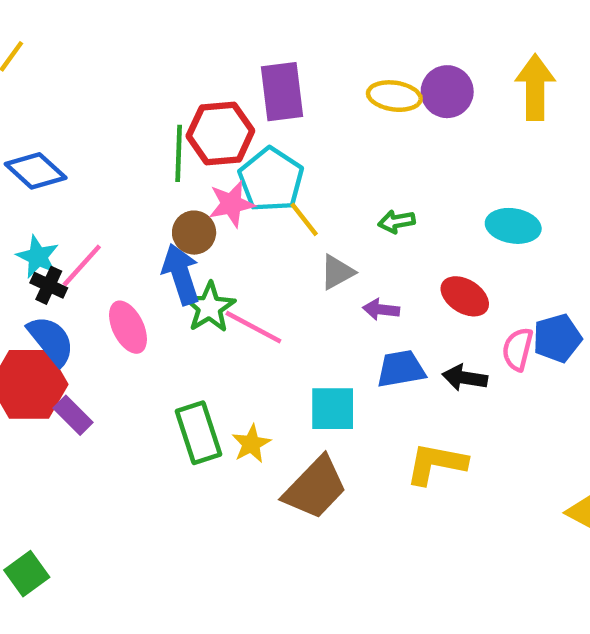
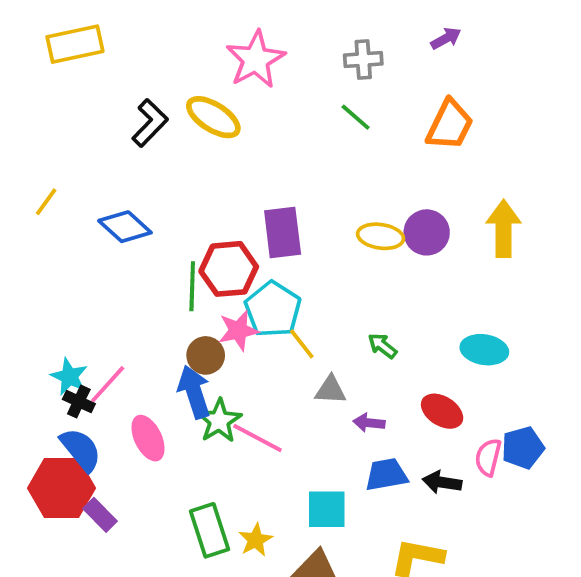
blue diamond: (36, 171) -> (125, 227), moved
green arrow: (397, 222) -> (382, 346), turned 48
gray triangle: (337, 272) -> (331, 390), turned 32

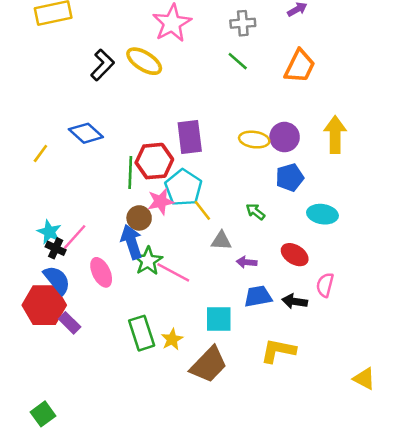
yellow line: (46, 202) -> (40, 153), moved
blue pentagon: (523, 448) -> (290, 177), moved

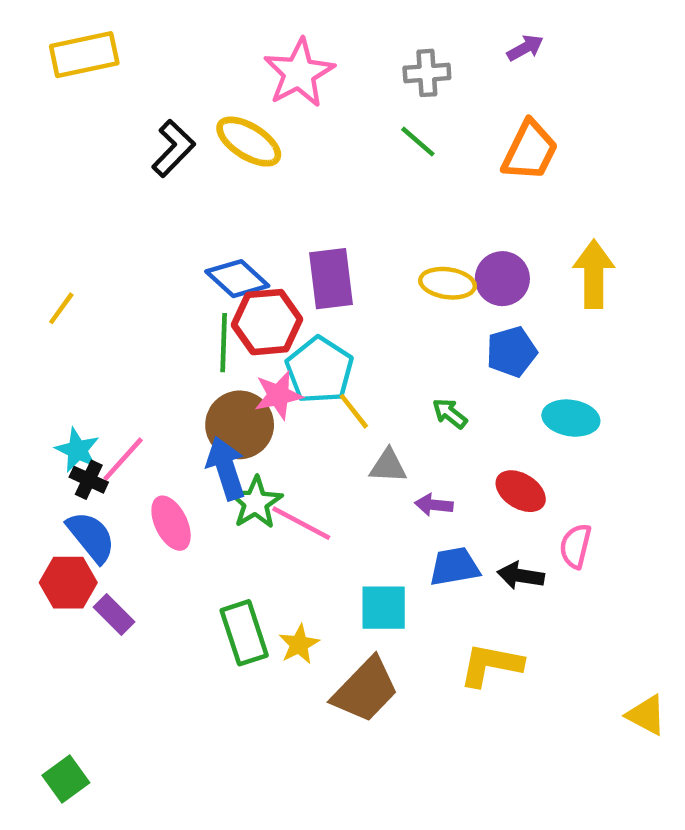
blue diamond: (86, 133) -> (237, 279), moved
brown circle: (139, 218) -> (240, 425), size x1.5
red hexagon: (44, 305) -> (68, 583), size x0.7

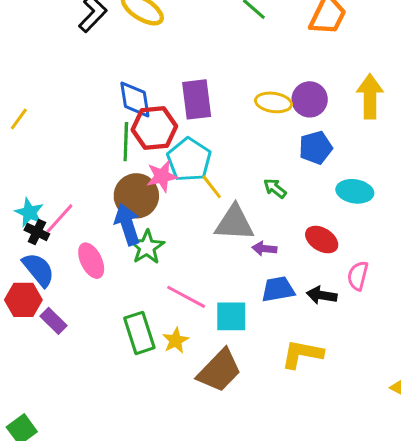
blue diamond: (237, 279) -> (135, 99), turned 39
gray triangle: (388, 466) -> (234, 223), size x1.6
pink line: (301, 523) -> (186, 297), moved

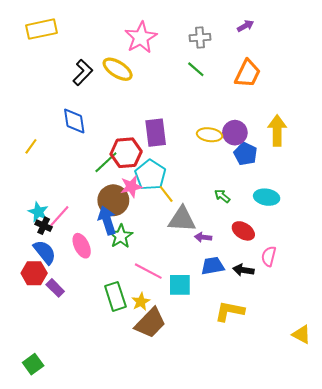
blue diamond: (135, 99) -> (74, 121), moved
green line: (126, 142) -> (106, 162), turned 45
blue pentagon: (316, 148) -> (245, 154), moved, turned -30
green arrow: (275, 188) -> (222, 196), moved
brown trapezoid: (219, 371) -> (150, 323), moved

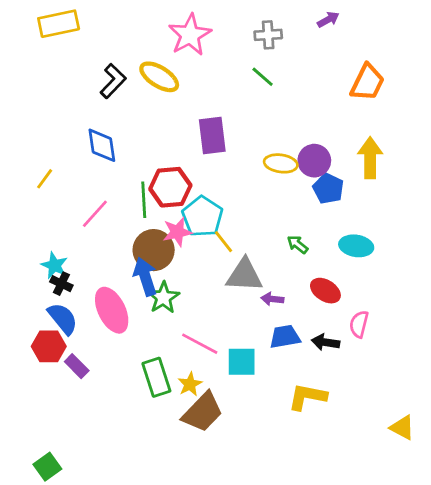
orange trapezoid: (248, 73) -> (367, 82), moved
purple rectangle: (156, 133) -> (212, 135), moved
green line: (106, 162) -> (144, 200), turned -50
pink line: (59, 216) -> (95, 214), moved
pink ellipse: (82, 246) -> (112, 310), size x1.4

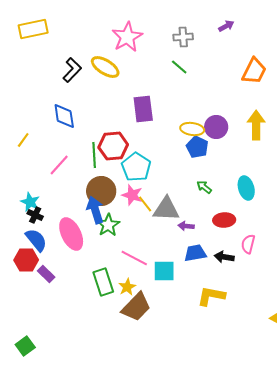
blue pentagon: (328, 189) -> (197, 147), moved
pink star: (177, 232) -> (132, 195), moved, turned 30
yellow line: (223, 242) -> (145, 204), moved
cyan ellipse: (356, 246) -> (246, 188), turned 65
red ellipse: (325, 291) -> (224, 220), turned -35

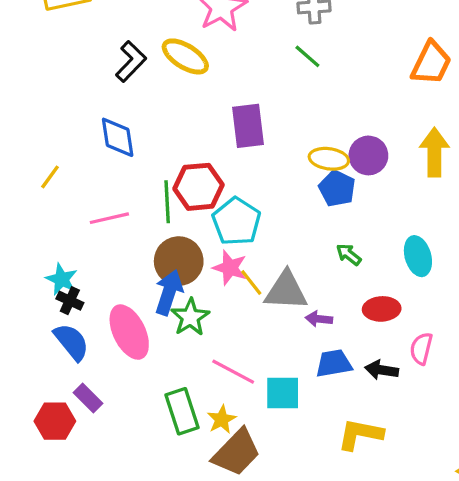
pink line: (59, 165) -> (109, 218), turned 35
blue arrow: (95, 210) -> (169, 292), turned 36
red hexagon: (26, 260) -> (55, 421), moved

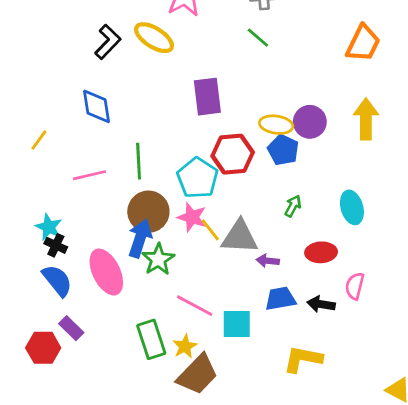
red hexagon: (198, 187) -> (233, 154), moved
green arrow: (349, 254) -> (293, 206), turned 80

